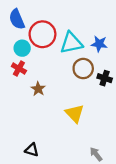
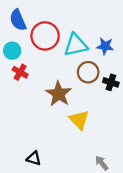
cyan circle: (22, 48) -> (12, 51), moved
brown star: (38, 89) -> (59, 94), moved, size x1.6

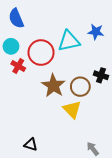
red circle: (45, 36) -> (41, 53), moved
blue star: (105, 46) -> (96, 32), moved
brown circle: (88, 72) -> (80, 87), moved

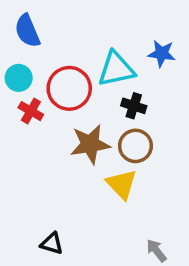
black cross: (101, 75) -> (134, 106), moved
brown star: (53, 86) -> (90, 144), turned 30

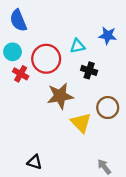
cyan triangle: (116, 69) -> (78, 46), size x0.6
brown circle: (135, 146) -> (108, 108), moved

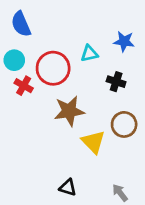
black cross: (89, 70) -> (116, 82), moved
black triangle: (35, 162) -> (68, 187), moved

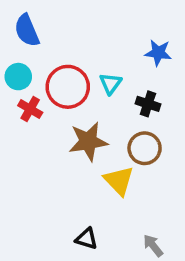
cyan triangle: (89, 53) -> (110, 83), moved, turned -42
brown circle: (124, 124) -> (145, 148), moved

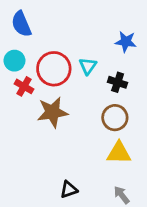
brown star: (88, 141) -> (52, 112), moved
yellow triangle: (119, 181) -> (119, 153), moved, turned -45
black triangle: (87, 239) -> (69, 190), turned -36

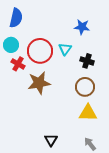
blue semicircle: (21, 24) -> (16, 18), turned -144
blue star: (126, 42) -> (82, 27), moved
black triangle: (69, 190) -> (51, 140), turned -40

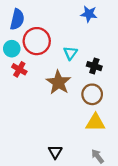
blue star: (82, 27) -> (89, 14), moved
red circle: (40, 51) -> (37, 41), moved
brown star: (39, 83) -> (58, 82), moved, turned -30

